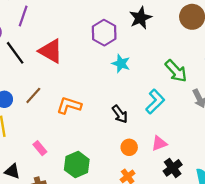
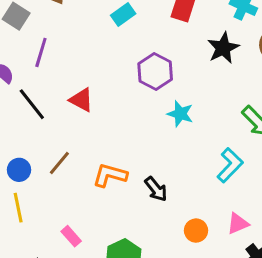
black star: (140, 18) -> (223, 48), moved
red triangle: (51, 51) -> (81, 100), size x0.7
black arrow: (120, 114) -> (156, 189), moved

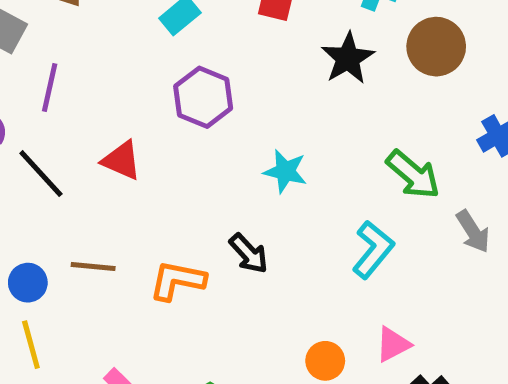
purple hexagon: (155, 71) -> (203, 97), moved
brown line: (59, 163) -> (93, 267), turned 60
black arrow: (156, 189) -> (249, 254), moved

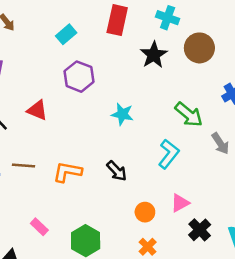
black arrow: (249, 254) -> (117, 171), moved

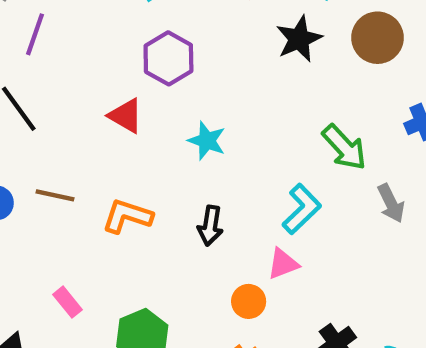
red triangle: (37, 110) -> (126, 116), moved
cyan star: (122, 114) -> (207, 141), moved
black arrow: (117, 171) -> (210, 226), turned 45
pink triangle: (180, 203) -> (283, 264), moved

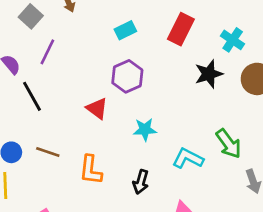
cyan star: (207, 141) -> (145, 130), turned -30
cyan L-shape: (302, 209) -> (188, 158), moved, turned -116
orange L-shape: (127, 216) -> (91, 170), turned -108

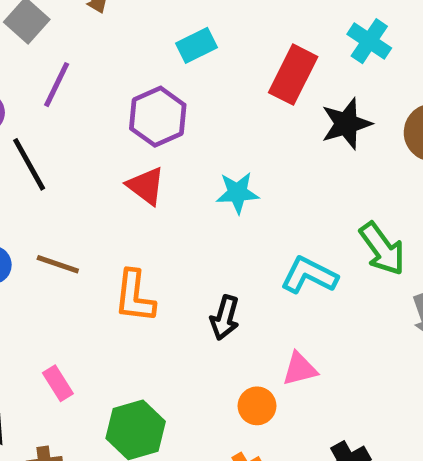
red rectangle: (181, 29) -> (293, 75), moved
cyan cross: (233, 40) -> (369, 41), moved
purple hexagon: (127, 76) -> (158, 117), moved
cyan star: (145, 130) -> (237, 193), moved

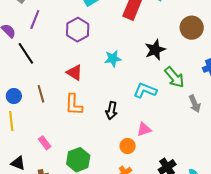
black star: (346, 124) -> (155, 50), moved
red triangle: (146, 186) -> (74, 73), moved
brown line: (58, 264) -> (41, 94), turned 60

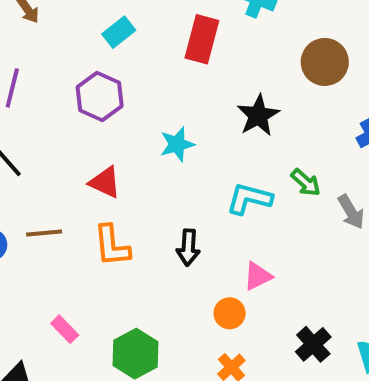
green arrow: (174, 77) -> (306, 183), moved, size x0.7
brown line: (41, 94) -> (44, 233), turned -72

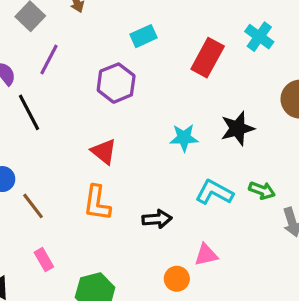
cyan star: (177, 144) -> (184, 138), moved
green arrow: (306, 183) -> (262, 190), turned -35
brown line: (44, 233) -> (33, 206), moved, turned 44
black arrow: (188, 247) -> (157, 219), turned -112

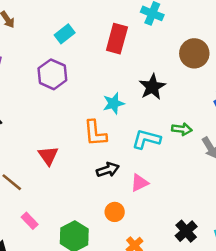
red triangle: (104, 152) -> (48, 156), moved, turned 30
orange L-shape: (97, 203) -> (95, 133), moved
pink triangle: (206, 255) -> (139, 183), moved
orange circle: (177, 279) -> (115, 212), moved

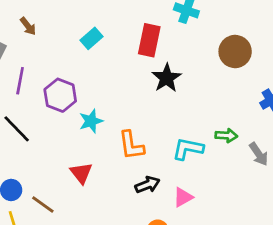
purple hexagon: (52, 74) -> (60, 95), moved
black star: (152, 87) -> (167, 78), moved
cyan star: (114, 103) -> (91, 121), moved

